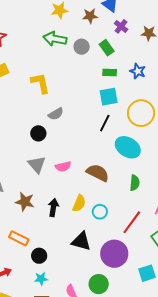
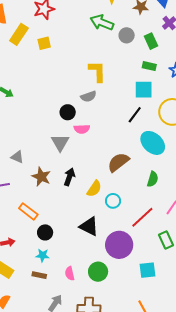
yellow L-shape: (40, 83) -> (97, 71), moved
pink semicircle: (63, 167) -> (82, 129), moved
brown semicircle: (98, 173) -> (118, 162), turned -75
black arrow: (53, 207) -> (69, 177), moved

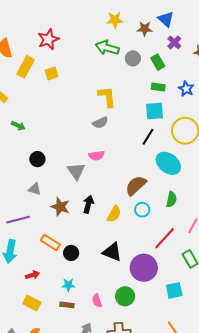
black circle: (68, 112) -> (37, 159), moved
cyan circle: (113, 201) -> (142, 210), moved
black circle: (45, 232) -> (71, 253), moved

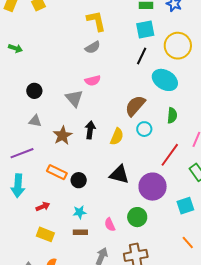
green arrow: (18, 126) -> (15, 48), moved
brown star: (60, 207) -> (63, 135), turned 30

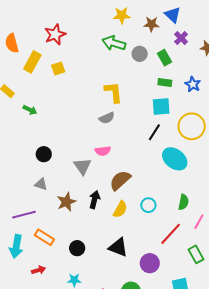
brown semicircle: (135, 106) -> (120, 180), moved
green semicircle: (172, 115) -> (183, 202), moved
orange rectangle: (57, 172) -> (44, 237), moved
purple circle: (153, 187) -> (150, 263), size x0.7

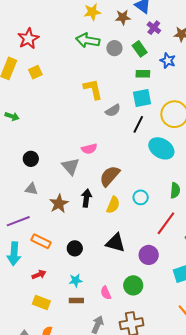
blue star: (193, 84) -> (168, 61), moved
gray semicircle: (107, 118) -> (113, 111), moved

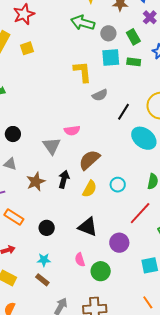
cyan square: (142, 98) -> (111, 57), moved
pink semicircle: (106, 293) -> (80, 260), moved
brown rectangle: (76, 300) -> (42, 280), turned 32

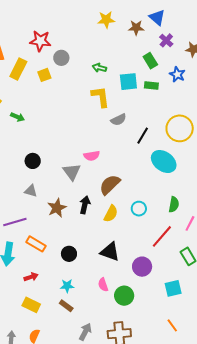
red star: (24, 14) -> (40, 41), turned 30
green arrow: (83, 23) -> (99, 68), moved, size x0.6
gray circle: (108, 33) -> (61, 58), moved

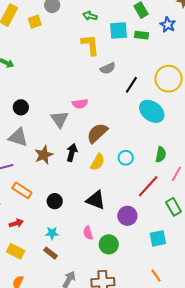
gray triangle: (31, 191) -> (18, 137), size x1.5

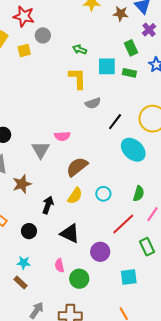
black arrow: (72, 153) -> (48, 205), moved

